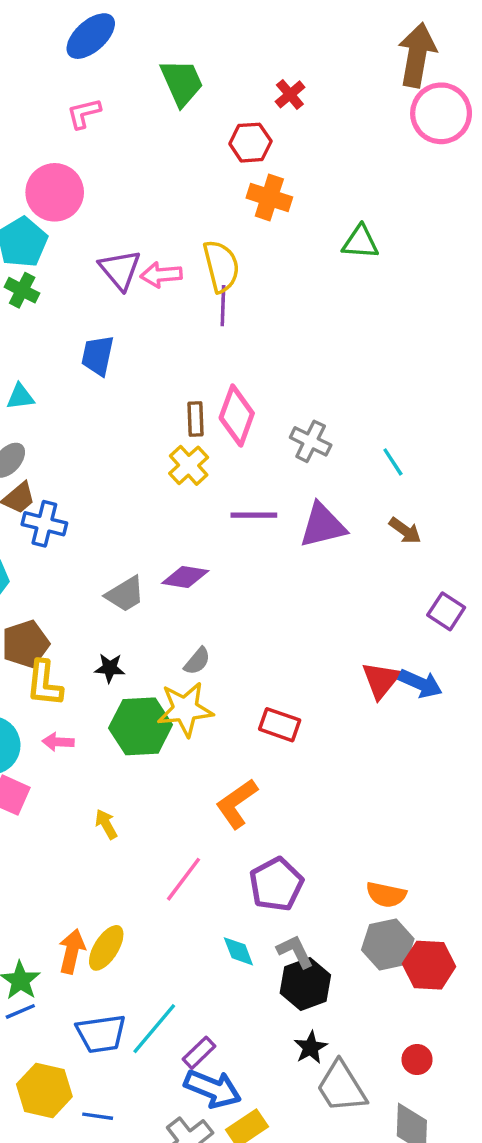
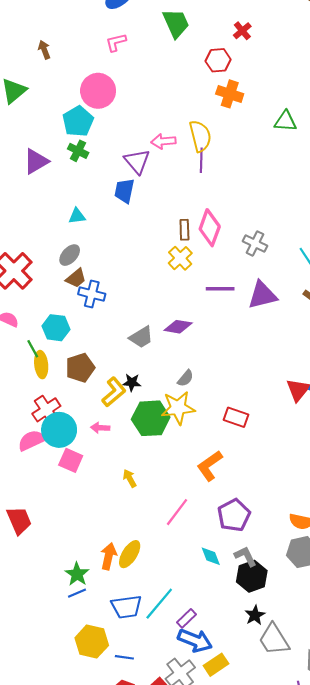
purple triangle: (120, 270) -> (137, 161), moved
yellow L-shape: (44, 683) -> (114, 392), moved, turned -136

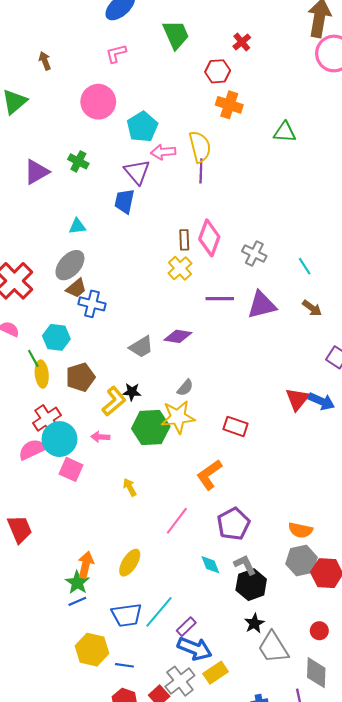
cyan pentagon: (78, 121) -> (142, 127), moved
gray ellipse: (70, 255) -> (70, 265), size x1.4
orange arrow: (109, 556) -> (86, 565), moved

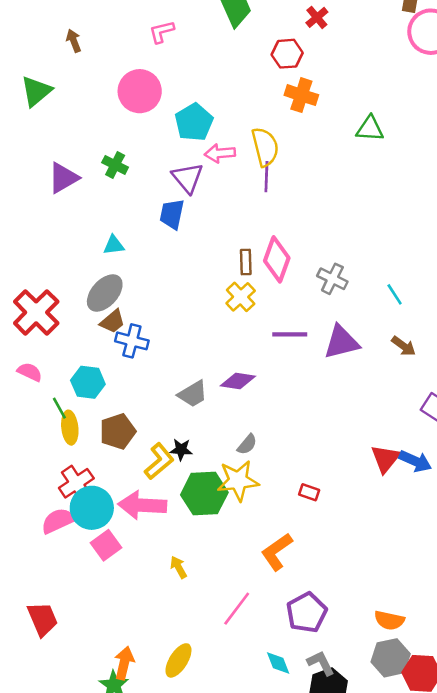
red rectangle: (236, 426) -> (309, 492), size x0.7
pink arrow: (100, 437) -> (142, 505), size x2.0
pink square: (71, 469) -> (106, 545), turned 30

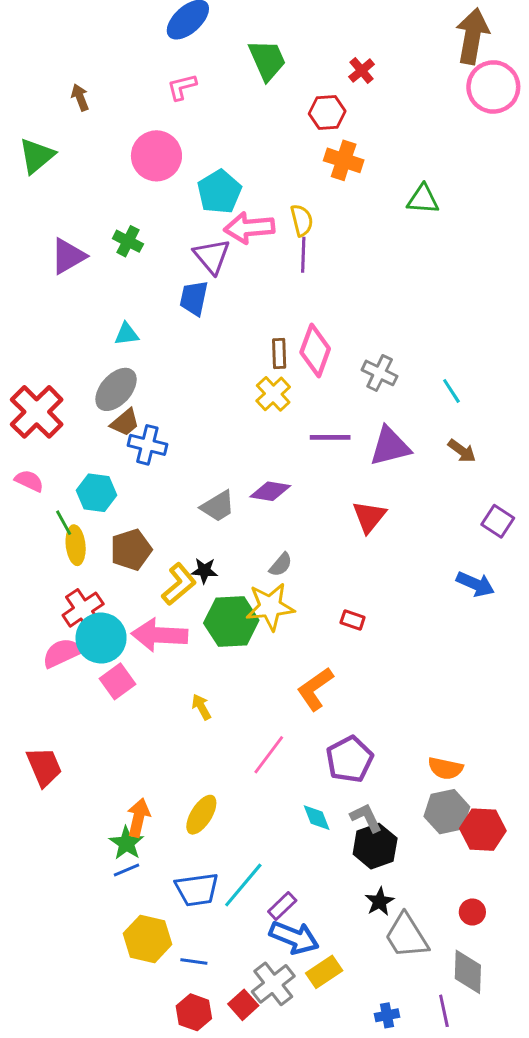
yellow semicircle: (265, 147) -> (302, 220), size x0.7
pink arrow: (220, 153) -> (249, 228), size x1.4
red triangle: (385, 459) -> (369, 517), moved

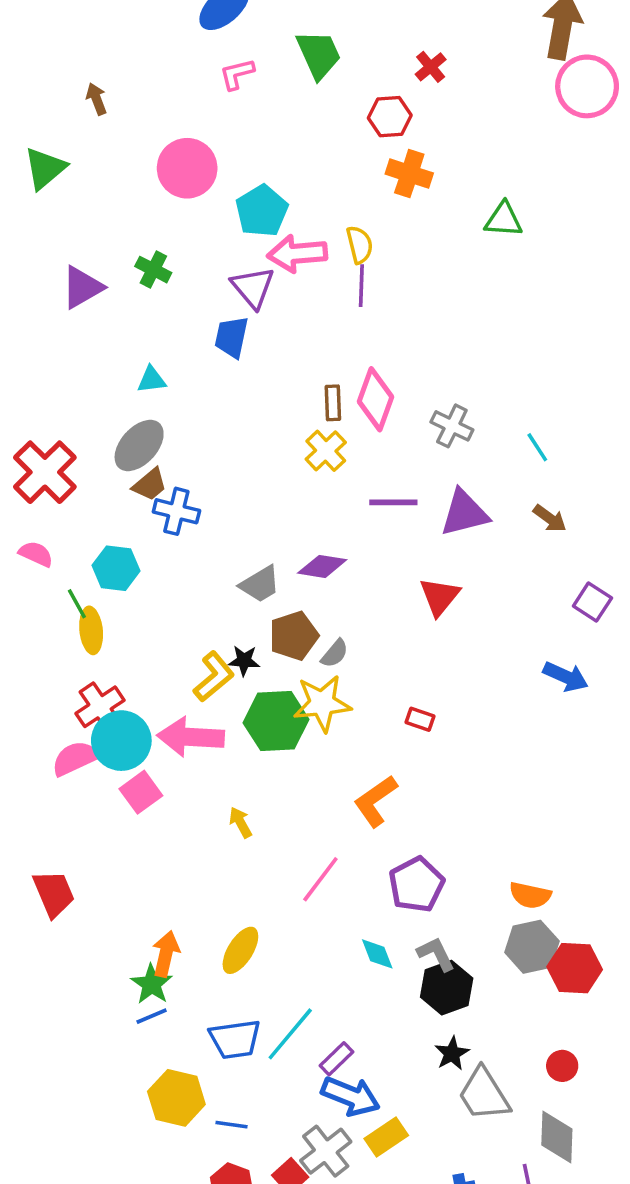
pink L-shape: (182, 87) -> (237, 74), moved
brown pentagon: (131, 550) -> (294, 636), moved

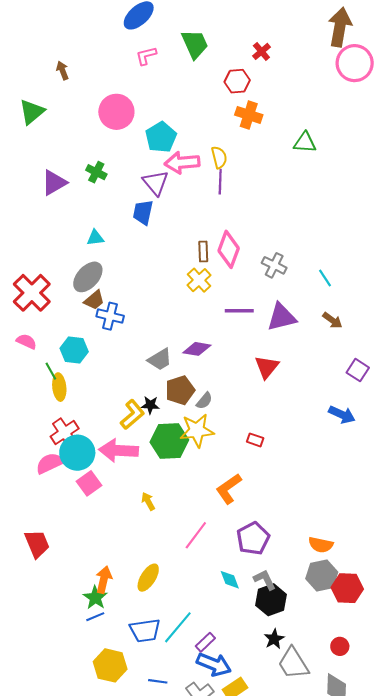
blue line: (232, 1125) -> (158, 681), moved

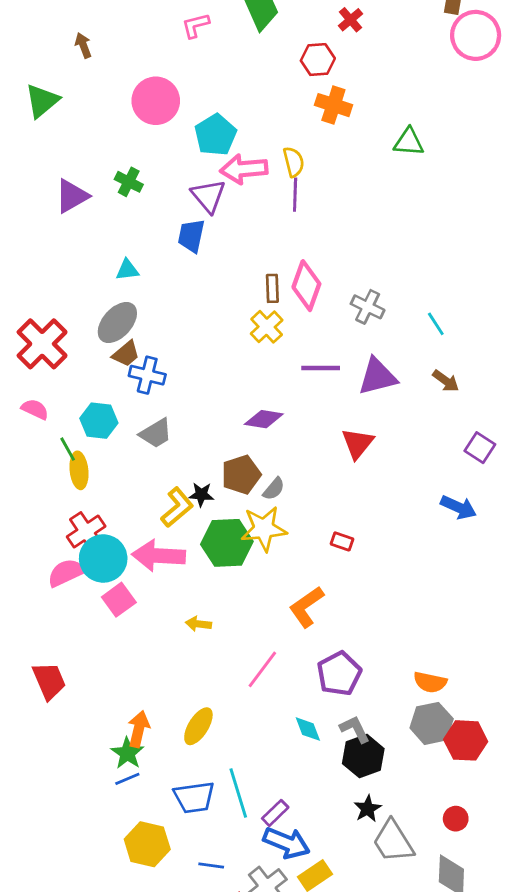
gray trapezoid: (160, 359) -> (156, 433), moved
yellow arrow: (148, 501) -> (198, 624), turned -54
cyan line: (178, 627) -> (238, 793), turned -57

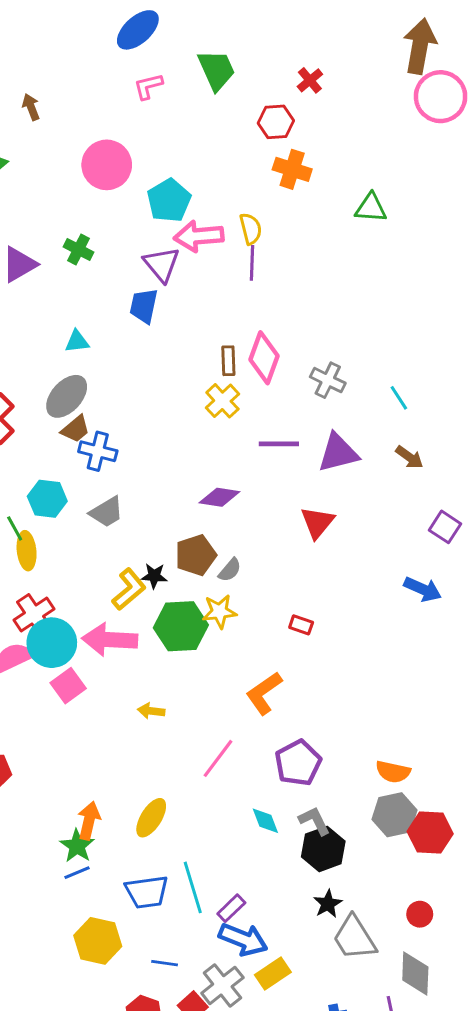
yellow star: (264, 529) -> (219, 611), size x0.7

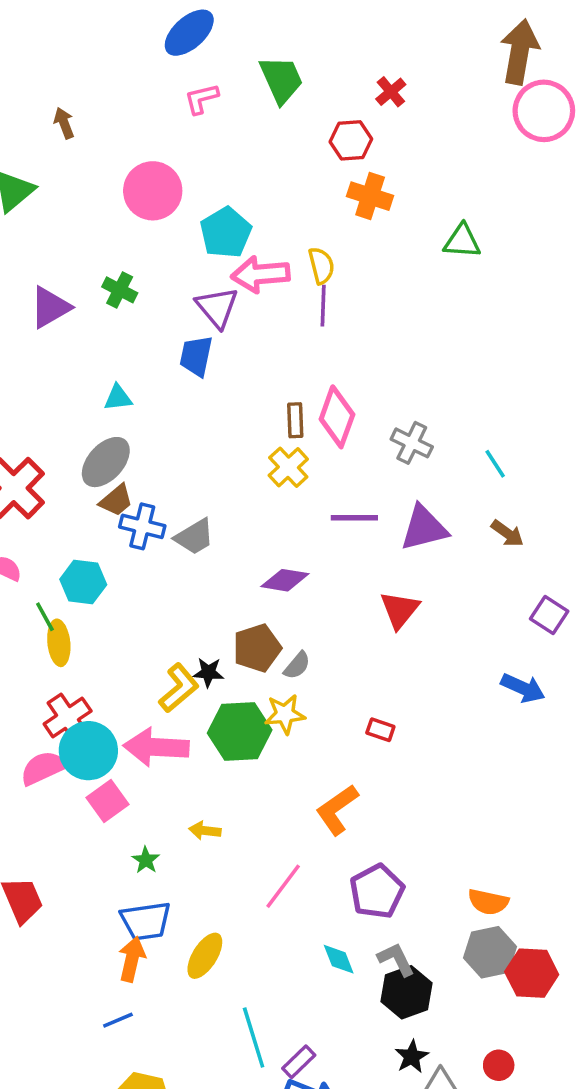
gray trapezoid: (107, 512) -> (194, 537), moved
green star: (77, 846) -> (146, 860), moved, size x0.7
blue trapezoid: (147, 892) -> (146, 921), moved
red circle: (420, 914) -> (499, 1065), moved

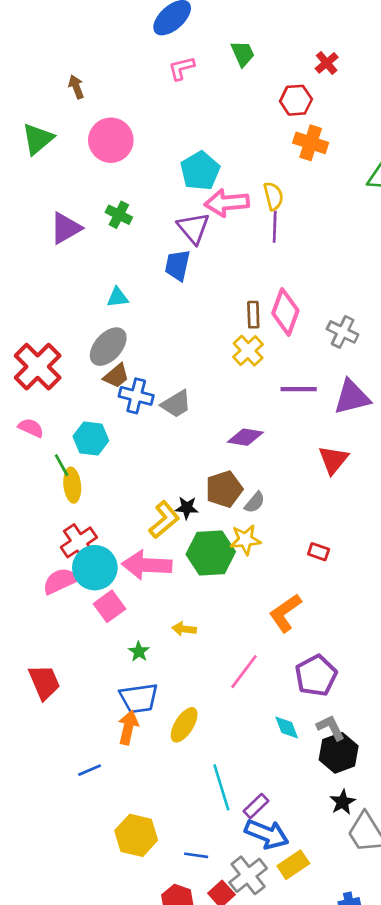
green trapezoid: (281, 80) -> (243, 54), size x0.7
pink circle: (153, 191) -> (111, 140), moved
blue line: (118, 1020) -> (90, 770), moved

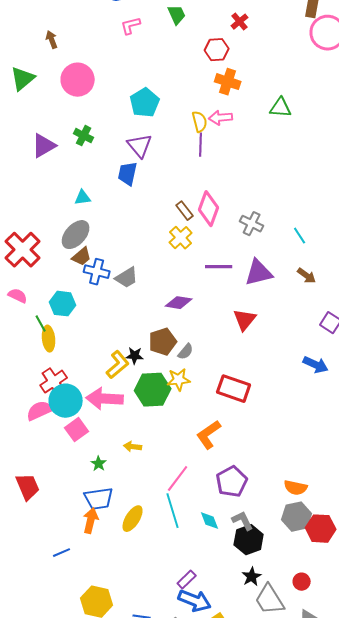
pink arrow: (227, 203) -> (221, 118), moved, size x0.7
brown rectangle: (253, 315) -> (185, 211), turned -36
red rectangle: (319, 552) -> (234, 389), size x2.0
cyan line: (221, 787) -> (173, 511), moved

